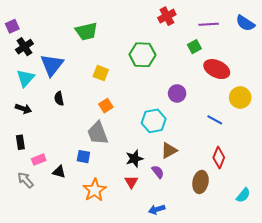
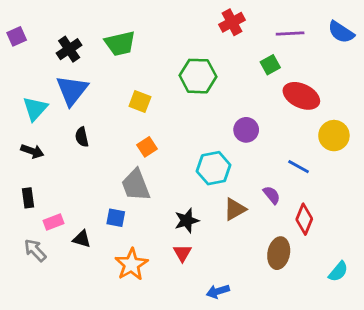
black cross: (24, 47) -> (69, 49), moved
purple semicircle: (158, 172) -> (272, 195), moved

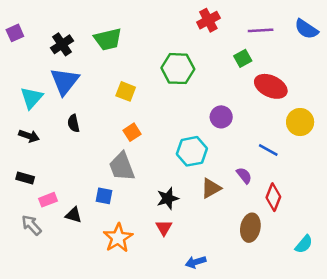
black rectangle: (28, 198) -> (25, 178), turned -66

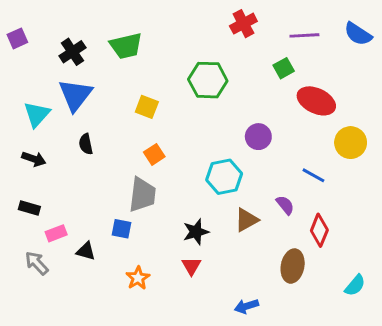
gray trapezoid: (122, 167) -> (142, 195), turned -152
orange star: (118, 238) -> (138, 278), size x0.7
blue arrow: (196, 262) -> (246, 306), moved

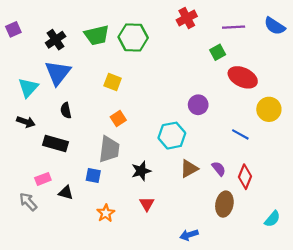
green hexagon: (208, 80) -> (133, 37), moved
purple semicircle: (285, 205) -> (219, 169), moved
black rectangle: (29, 208) -> (56, 144), moved, size x1.5
black star: (196, 232) -> (141, 171), moved

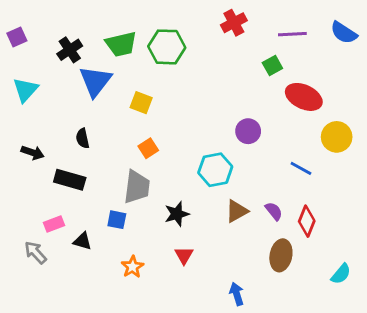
blue triangle: (58, 73) -> (95, 81), moved
cyan triangle: (28, 88) -> (25, 90), moved
blue arrow: (189, 235) -> (237, 294), turned 90

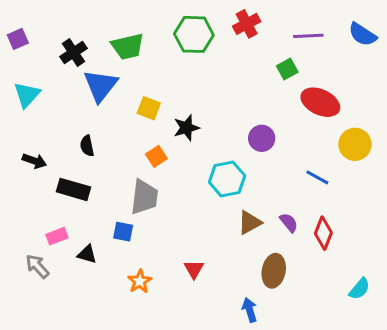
green hexagon: (167, 47) -> (194, 34), moved
black star: (177, 214) -> (186, 128), moved
brown ellipse: (281, 255) -> (274, 271), moved

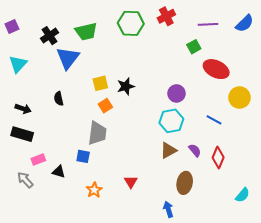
blue semicircle: (363, 34) -> (245, 23), turned -78
yellow square: (149, 108) -> (100, 83), moved, turned -35
cyan hexagon: (227, 179) -> (171, 121), moved
black rectangle: (74, 189) -> (22, 134), moved

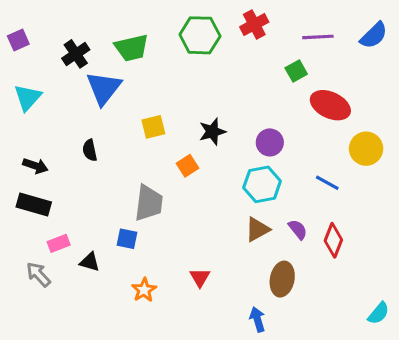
black star: (126, 86) -> (212, 132), moved
orange square: (105, 106) -> (188, 166), moved
cyan semicircle: (243, 195) -> (378, 313), moved

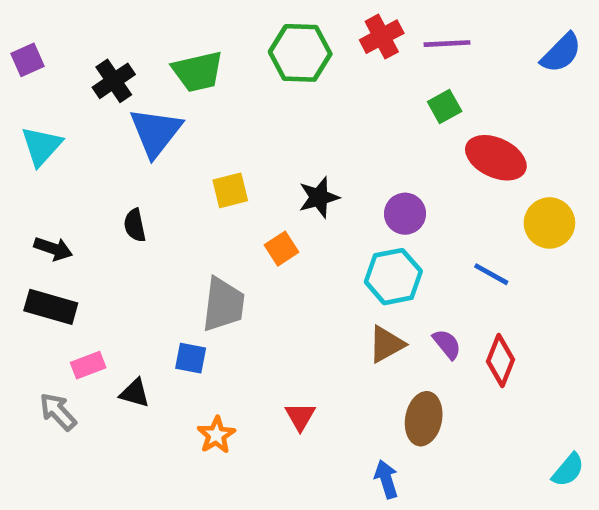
purple line: (318, 37) -> (447, 44), moved

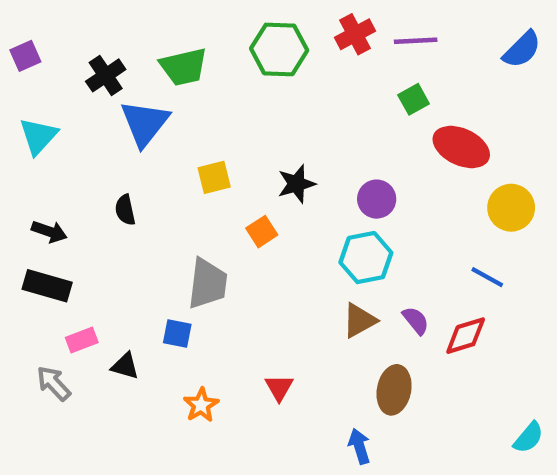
blue line: (491, 274) -> (487, 277), moved
red diamond: (501, 360) -> (466, 336), turned 51

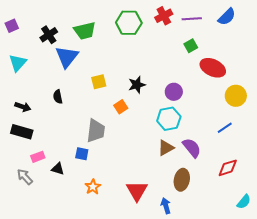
blue semicircle: (522, 49) -> (227, 17), moved
blue line: (487, 277) -> (225, 128), turned -63
purple semicircle: (416, 320) -> (192, 148), size x1.5
red diamond: (466, 336) -> (228, 168), moved
red triangle: (279, 388) -> (137, 191), moved, size x1.6

